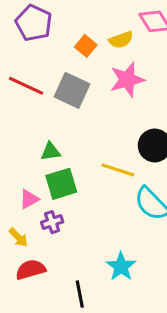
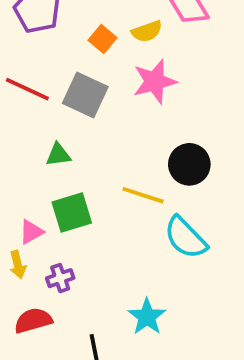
green triangle: (51, 152) -> (58, 155), moved
purple cross: (52, 222) -> (60, 278), moved
yellow arrow: (18, 237) -> (18, 265), moved, turned 30

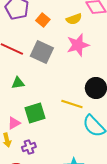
orange square: (103, 39) -> (43, 20), moved
green triangle: (58, 155) -> (18, 83), moved

